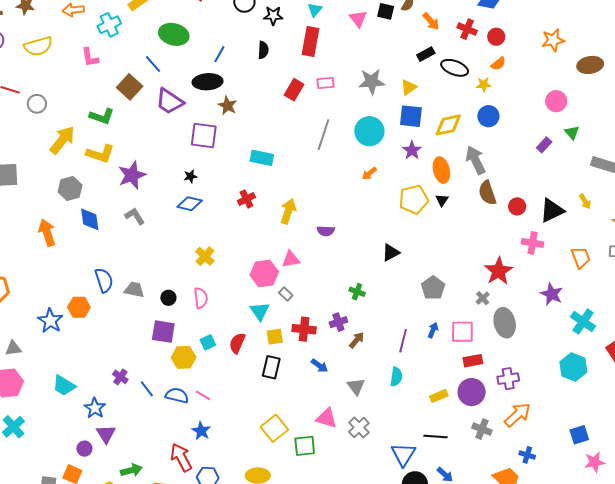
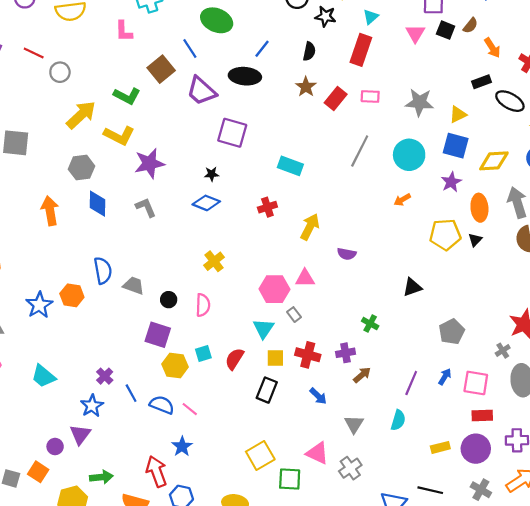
brown star: (227, 106) -> (306, 87), moved
blue star: (95, 408) -> (92, 406), moved

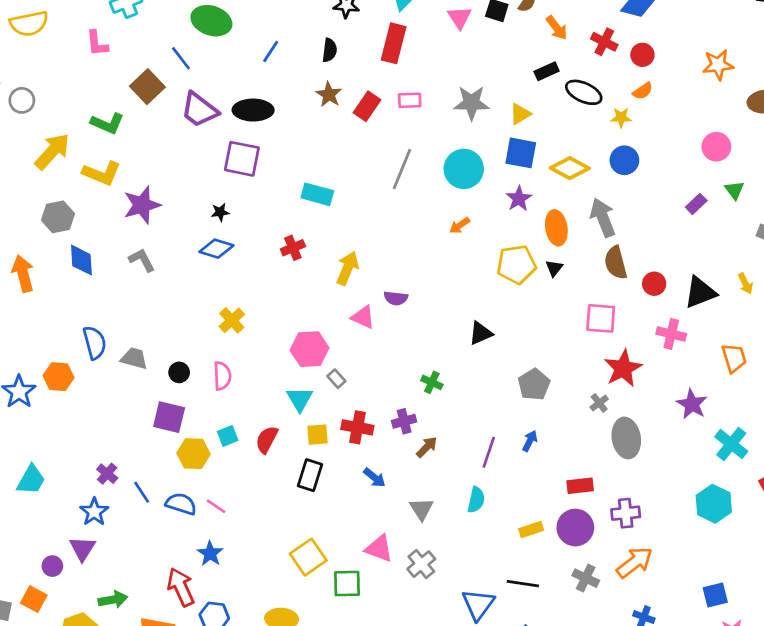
black ellipse: (245, 76) -> (253, 110), moved
yellow diamond: (494, 161) -> (570, 168), turned 36
pink triangle: (305, 278) -> (363, 317), moved, turned 30
cyan trapezoid: (43, 376) -> (31, 480), turned -96
pink square: (476, 383) -> (601, 318), moved

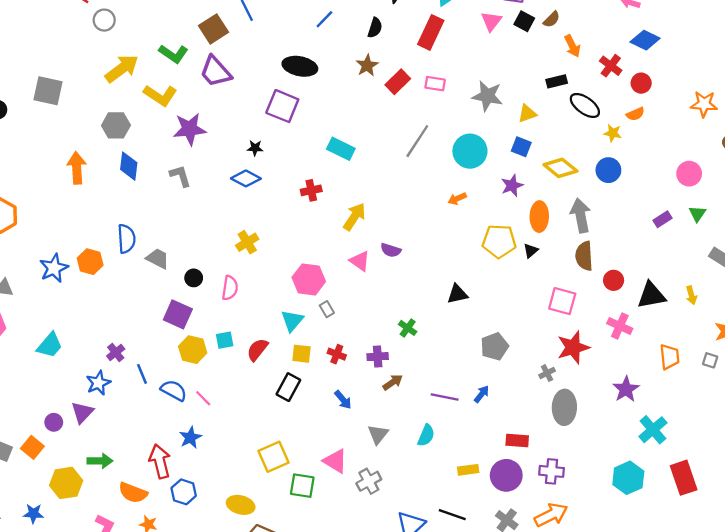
purple trapezoid: (199, 110) -> (216, 72), moved
blue square: (521, 153) -> (521, 147), size x0.7
red cross: (357, 427) -> (337, 354), size x0.7
purple line: (489, 452) -> (445, 397), turned 72

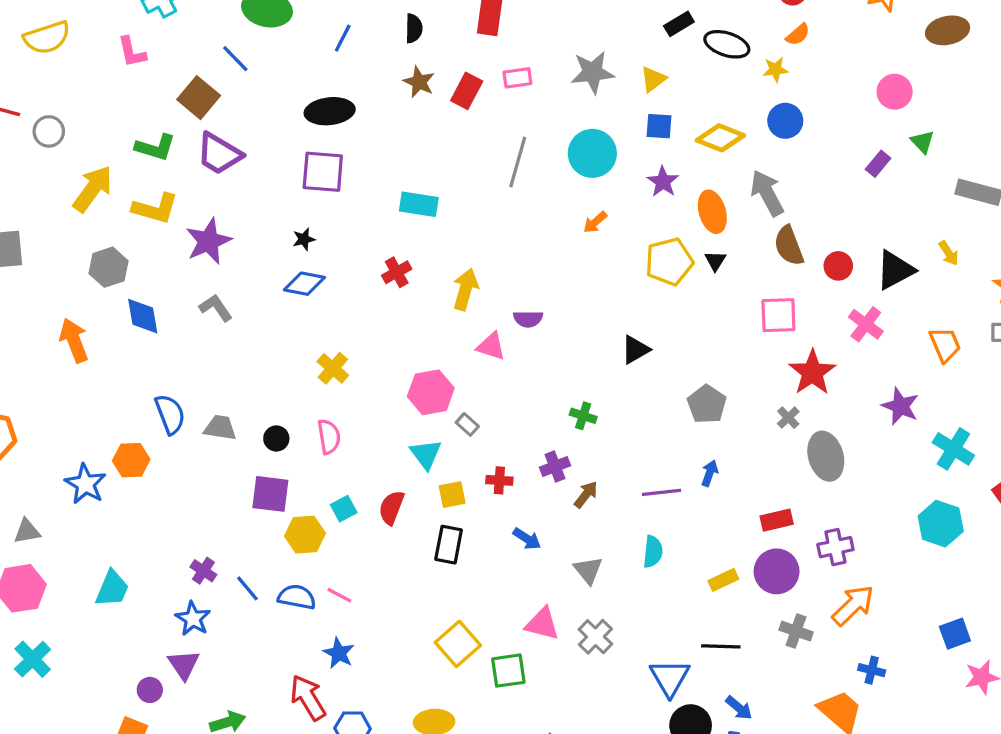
pink cross: (620, 326) -> (866, 324), turned 30

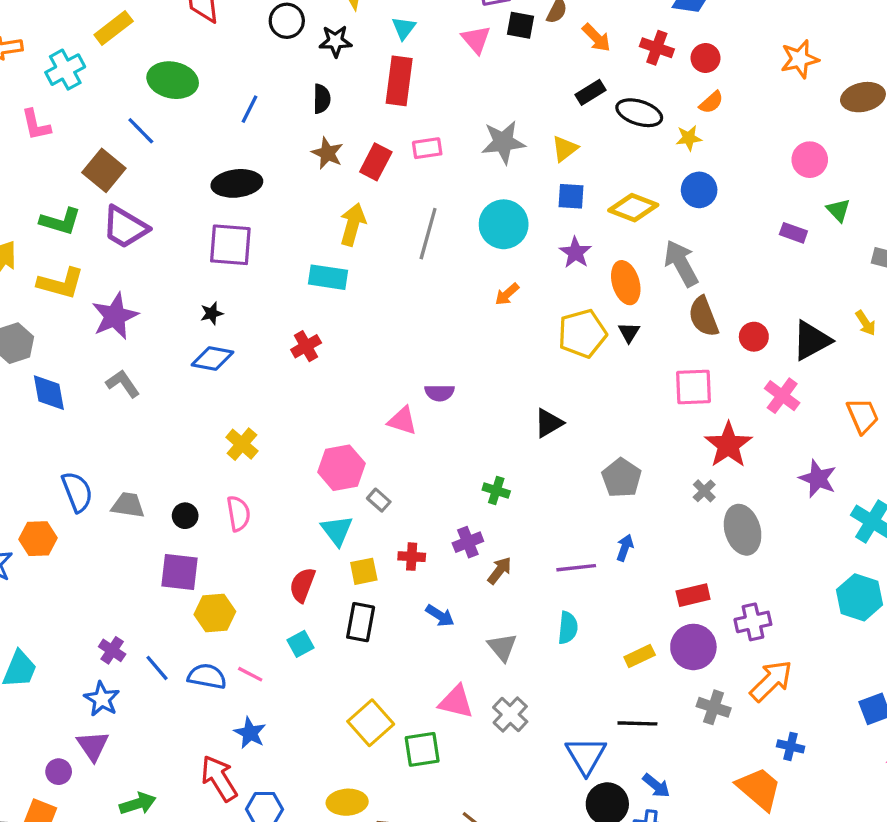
purple rectangle: (878, 164) -> (793, 233), turned 70
yellow arrow: (465, 289) -> (353, 224), moved
cyan square: (344, 509) -> (301, 644), moved

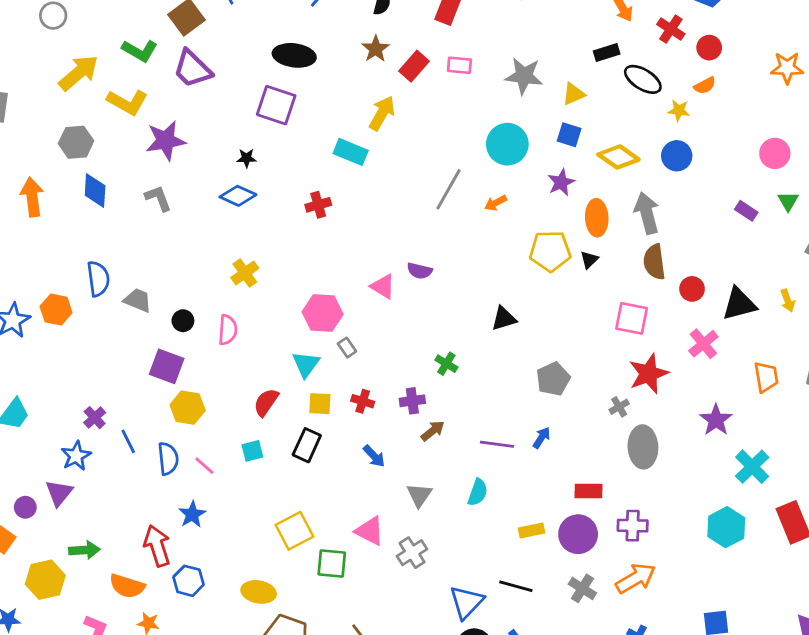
gray line: (428, 234) -> (449, 189), moved
blue semicircle: (207, 676) -> (168, 459), turned 60

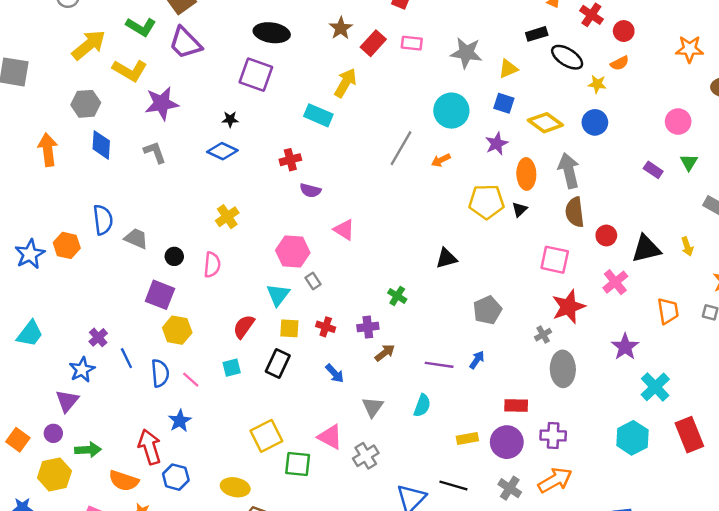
purple semicircle: (420, 271) -> (310, 190), moved
purple circle: (25, 507) -> (53, 433), moved

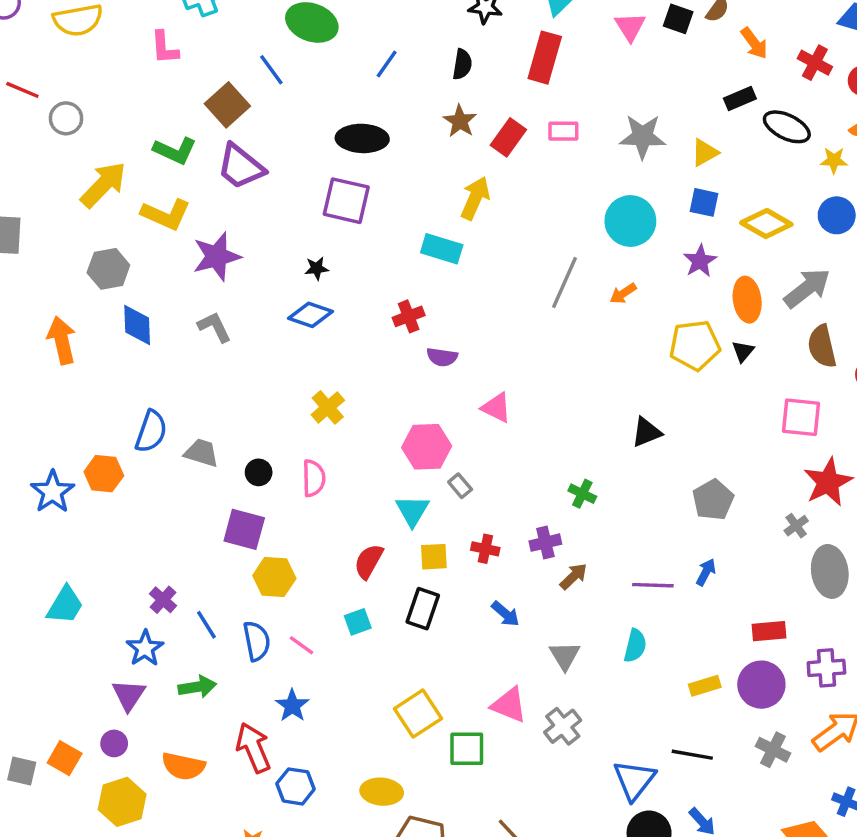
gray arrow: (569, 171) -> (807, 288), turned 72
blue semicircle: (103, 220) -> (151, 431), turned 32
green arrow: (88, 450) -> (197, 687), moved
orange semicircle: (124, 481) -> (183, 766), moved

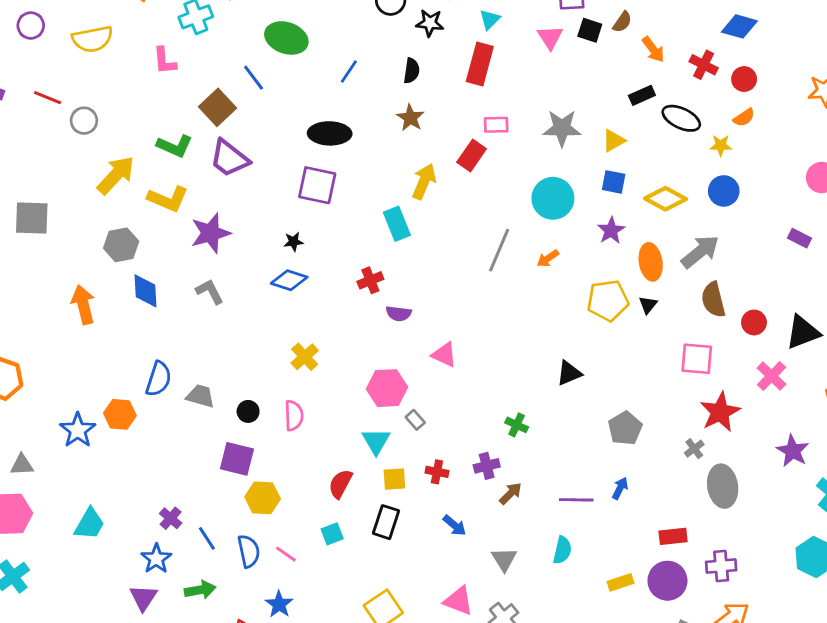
red rectangle: (508, 137) -> (472, 156), moved
cyan rectangle: (442, 249) -> (397, 224), turned 52

